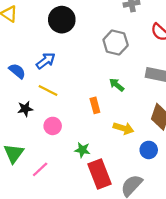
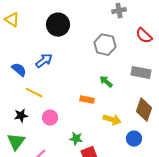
yellow line: (48, 91) -> (34, 93), moved
orange rectangle: (95, 105) -> (87, 100), turned -64
black star: (25, 109) -> (21, 116), moved

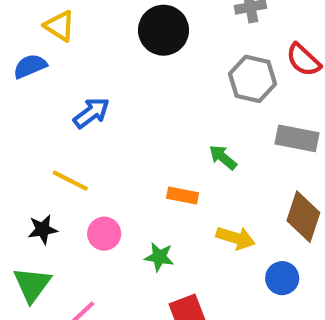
yellow triangle: (12, 20) -> (60, 26), moved
black circle: (58, 25) -> (163, 30), moved
gray hexagon: (105, 45) -> (253, 79), moved
blue semicircle: (19, 70) -> (30, 66), moved, turned -63
green star: (76, 139) -> (159, 257), moved

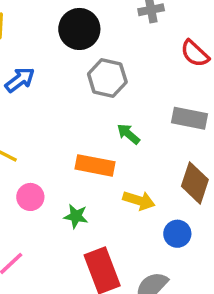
gray hexagon: (253, 79) -> (107, 78), moved
blue arrow: (91, 113) -> (20, 80), moved
orange rectangle: (183, 195) -> (95, 165), size x1.5

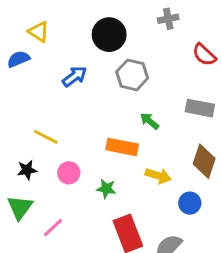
blue arrow: (20, 80) -> (75, 76), moved

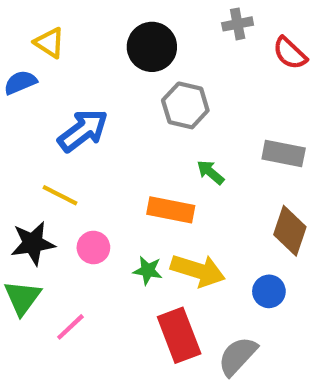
red semicircle: (204, 55) -> (290, 53), moved
blue arrow: (75, 76) -> (83, 130), moved, size x1.4
black star: (27, 170) -> (33, 243), size x1.5
yellow arrow: (158, 176) -> (198, 270), moved, size x1.4

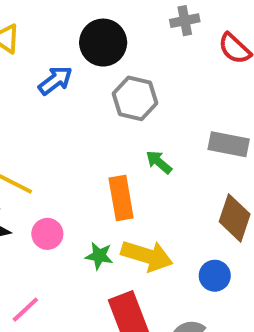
blue arrow: (83, 130) -> (55, 80), moved, size x0.7
orange rectangle: (171, 210) -> (121, 198), turned 69

